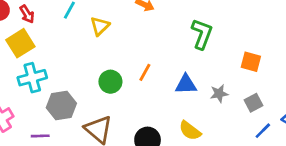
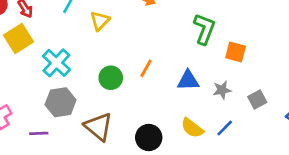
orange square: (251, 62) -> (236, 52), moved
cyan cross: (32, 78) -> (56, 63), moved, turned -32
blue line: (263, 131) -> (225, 128), moved

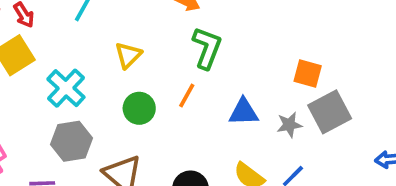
yellow triangle: (100, 21) -> (128, 55), moved
green L-shape: (204, 29) -> (207, 48), moved
gray square: (257, 100) -> (330, 112), moved, size x1.6

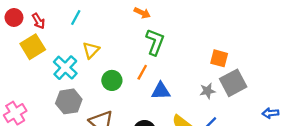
yellow triangle: (128, 55) -> (91, 50), moved
blue triangle: (244, 112) -> (161, 91), moved

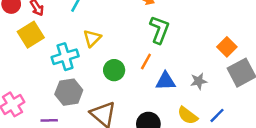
orange square: (219, 58) -> (227, 47), turned 30
cyan cross: (65, 68) -> (65, 57), turned 30
gray star: (207, 91) -> (199, 81), moved

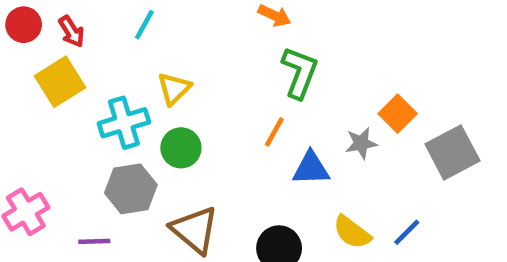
orange square: (227, 47) -> (398, 114), moved
green circle: (114, 70) -> (181, 148), moved
gray star: (199, 81) -> (361, 143), moved

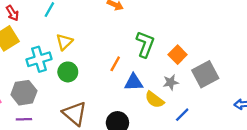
green L-shape: (300, 73) -> (145, 44), moved
gray star: (361, 143) -> (171, 82), moved
gray hexagon: (131, 189) -> (24, 93), moved
yellow semicircle: (352, 232) -> (154, 100), moved

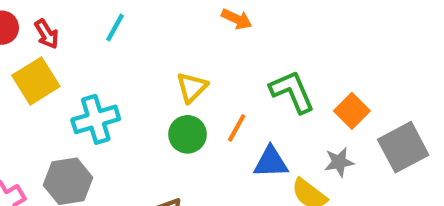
yellow triangle: (64, 42) -> (192, 87), moved
green L-shape: (145, 44) -> (292, 92), turned -44
green circle: (68, 72) -> (188, 134), moved

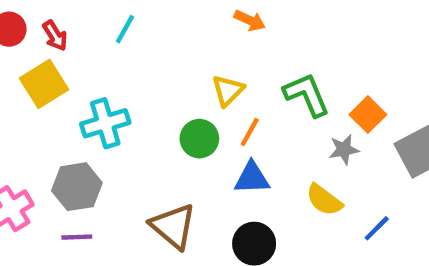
yellow triangle: (192, 87) -> (228, 90), moved
blue triangle: (271, 162) -> (252, 178), moved
gray star: (339, 162) -> (344, 150), moved

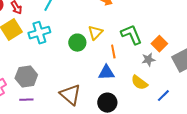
cyan cross: (105, 123) -> (39, 33), moved
orange line: (250, 132) -> (113, 52), moved, turned -40
green circle: (199, 139) -> (77, 43), moved

